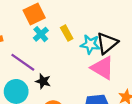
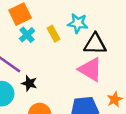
black triangle: (107, 43) -> (95, 44), turned 40
cyan star: (90, 44) -> (78, 23), moved

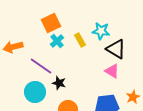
black triangle: (95, 44) -> (116, 49), turned 30
pink triangle: (90, 69) -> (112, 71), size x0.7

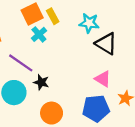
yellow rectangle: (80, 40) -> (53, 16), moved
pink triangle: (112, 71) -> (103, 79), moved

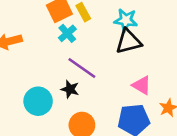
black triangle: (106, 44) -> (128, 41), moved, turned -45
purple line: (21, 63) -> (82, 68), moved

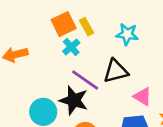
black triangle: (128, 41) -> (116, 71), moved
black star: (70, 89) -> (74, 100), size x1.6

